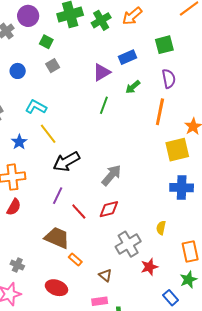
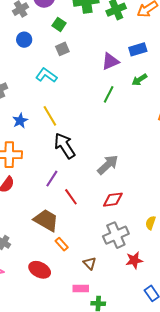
blue circle: (18, 71) -> (24, 40), moved
cyan L-shape: (36, 107) -> (46, 75), moved
black arrow: (66, 162) -> (65, 146), turned 80
red diamond: (109, 209) -> (113, 200), moved

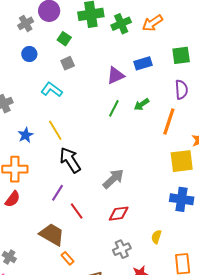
green arrow: (139, 80) -> (142, 104), moved
gray cross: (116, 235) -> (122, 249), size x0.7

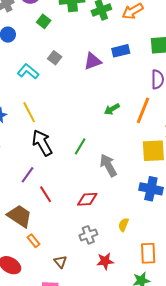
gray square: (68, 63) -> (55, 58), moved, turned -32
green arrow: (142, 104) -> (112, 109), moved
green line: (114, 108) -> (80, 146), moved
gray arrow: (113, 179) -> (108, 165), moved, turned -80

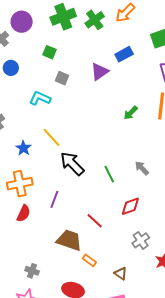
green square: (44, 21) -> (50, 52), moved
green line: (80, 146) -> (109, 174), moved, turned -42
gray arrow: (108, 165) -> (142, 168), size x0.7
purple line: (28, 175) -> (54, 199), moved
red line: (46, 194) -> (95, 221), moved

